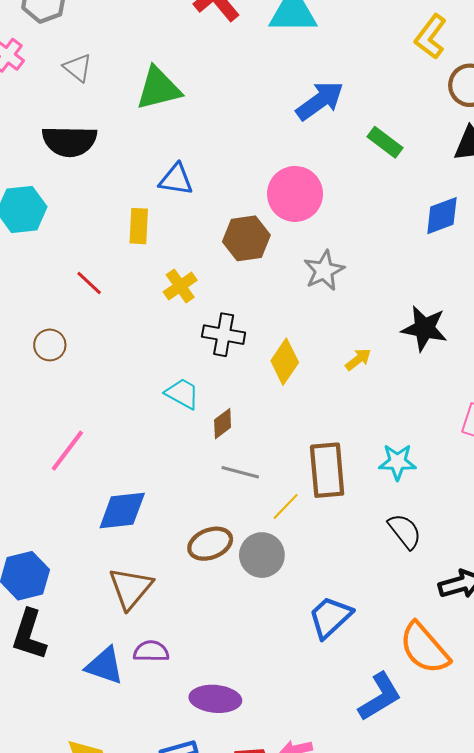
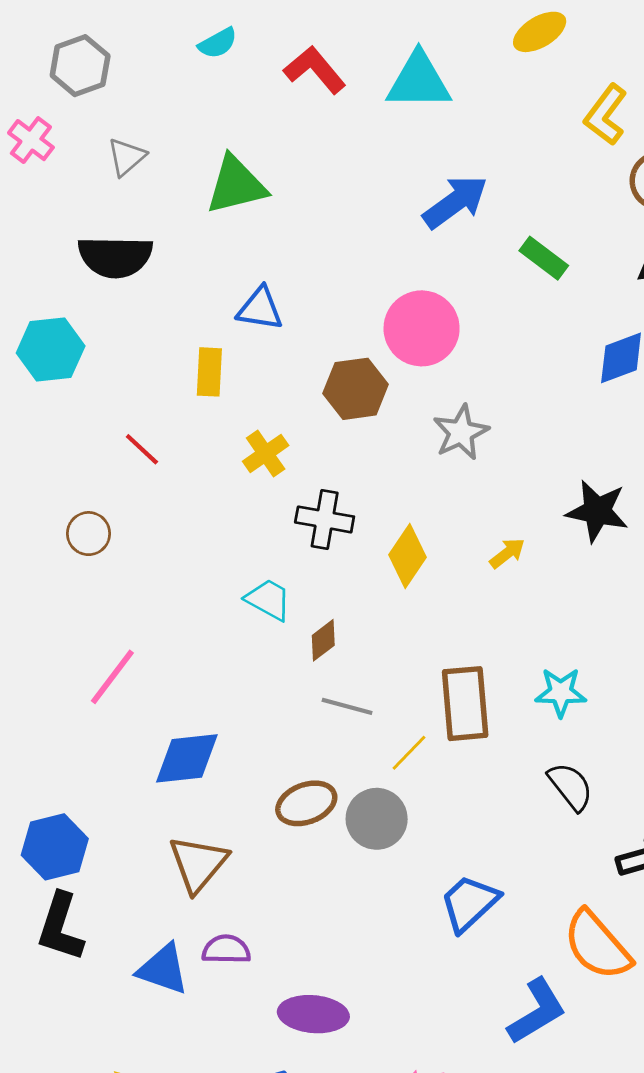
gray triangle: (78, 68) -> (126, 157), turned 40

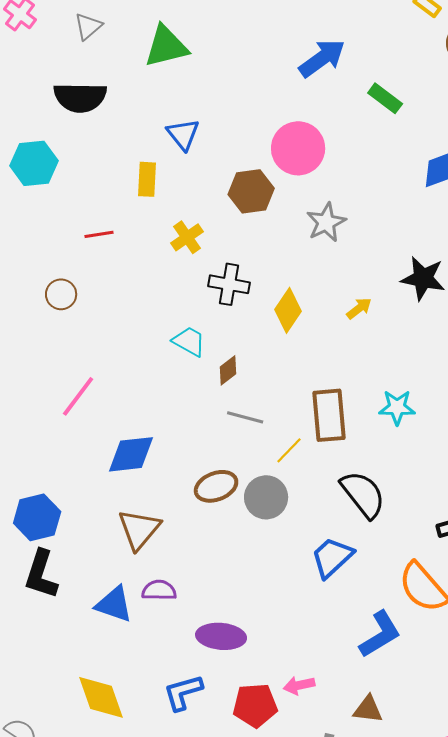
blue triangle: (260, 309) -> (183, 134), turned 42
red line: (142, 449) -> (99, 234), turned -52
black semicircle: (571, 786) -> (363, 494), moved, size x1.4

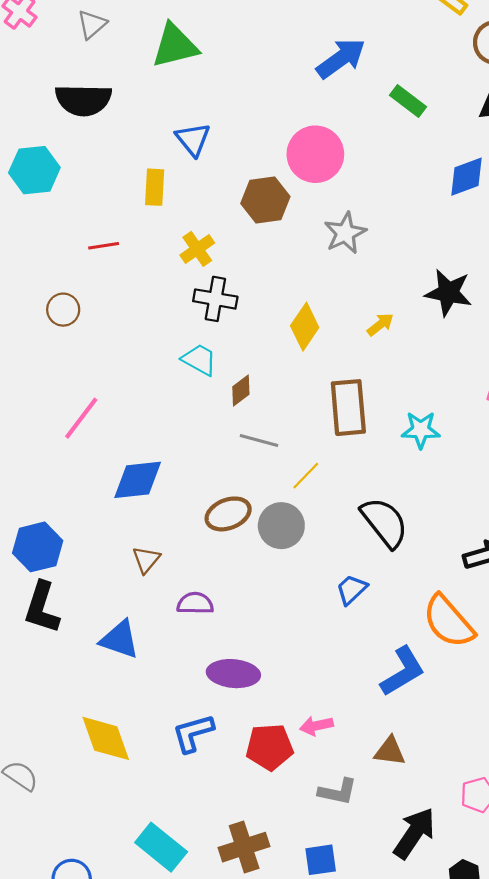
black cross: (229, 284) -> (215, 299), moved
brown rectangle: (329, 415) -> (348, 408), moved
brown triangle: (139, 529) -> (146, 560), size x0.6
blue trapezoid: (332, 557) -> (352, 589), size x0.7
purple semicircle: (159, 590) -> (195, 603), moved

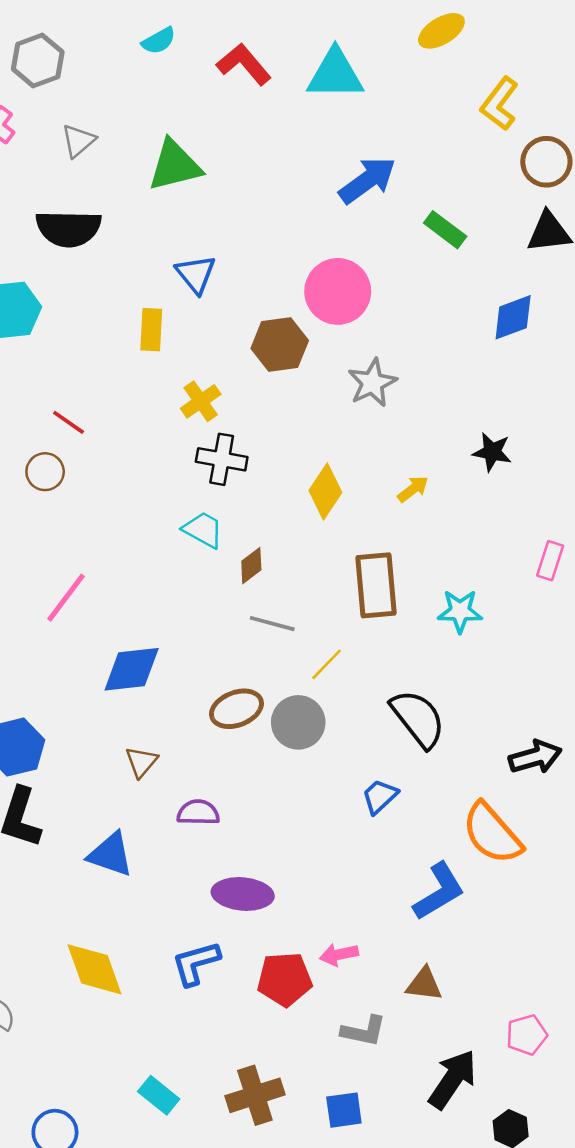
red line: (104, 246) -> (69, 422), moved, turned 44
black star: (448, 293) -> (492, 452), size x0.7
cyan rectangle: (161, 847) -> (159, 1095), size x0.7

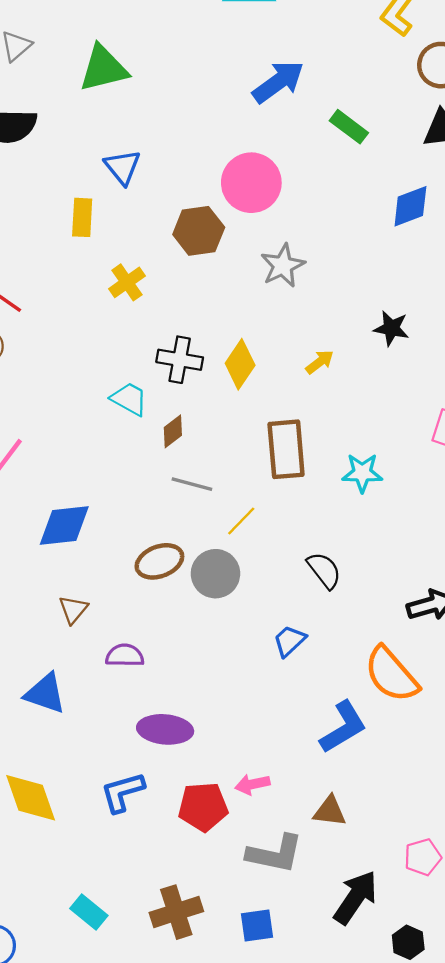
black cross: (222, 459) -> (180, 360), moved
black semicircle: (418, 719) -> (324, 570), size x0.7
gray L-shape: (364, 1031) -> (275, 854), size x1.4

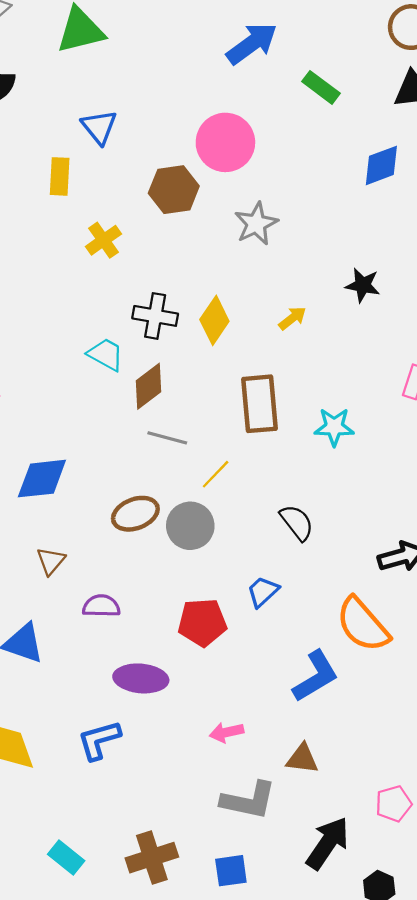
brown diamond: (173, 431) -> (149, 386), size x1.4
red pentagon: (203, 807) -> (202, 622), moved

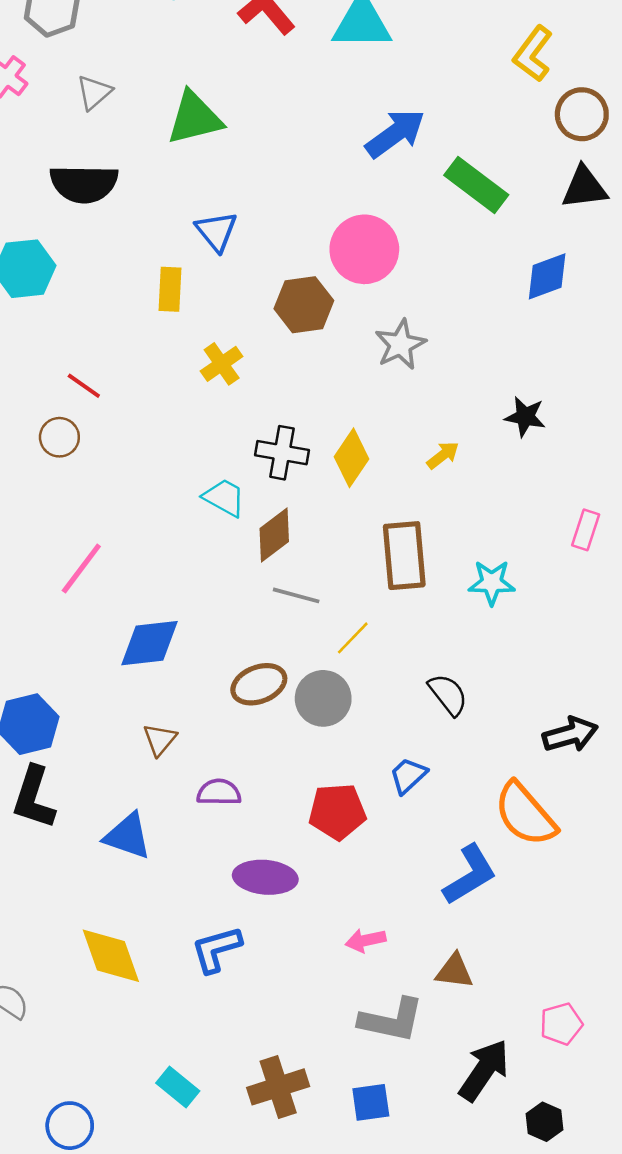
green rectangle: (321, 87) -> (476, 185), size x1.4

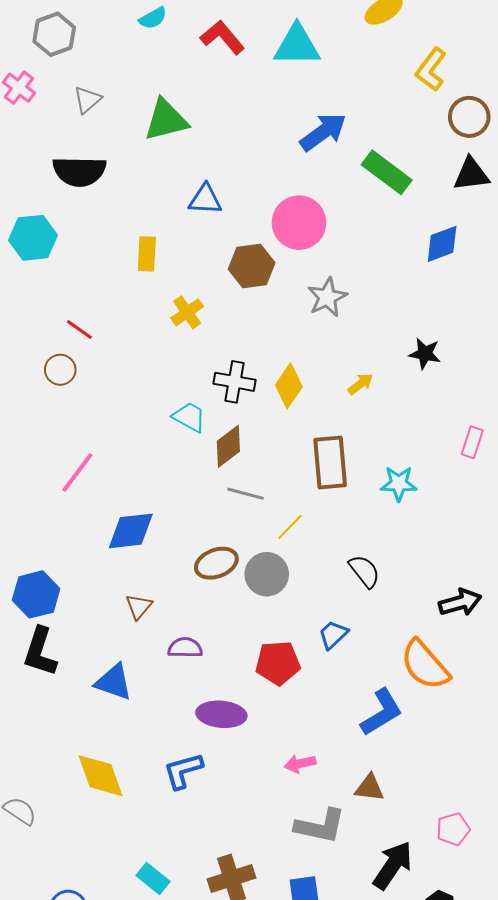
blue triangle: (216, 231) -> (205, 199), moved, turned -48

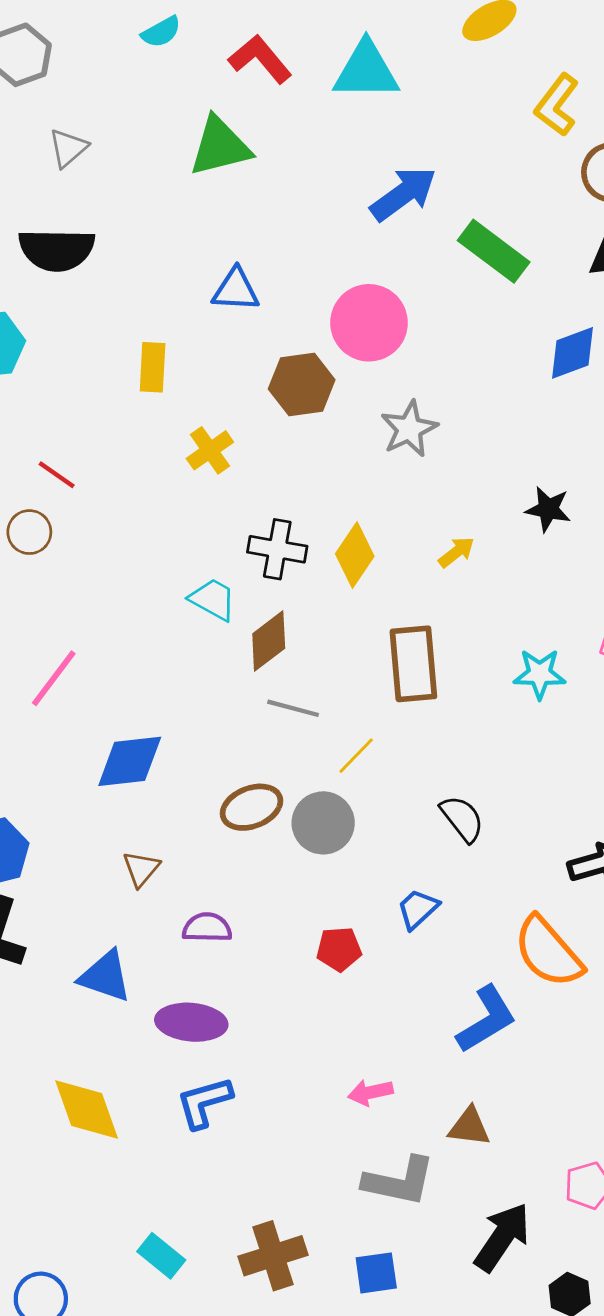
green triangle: (166, 120) -> (220, 147), moved
cyan star: (399, 484) -> (540, 674), moved
red pentagon: (278, 663) -> (339, 949), size x0.7
purple ellipse: (221, 714) -> (191, 1022), moved

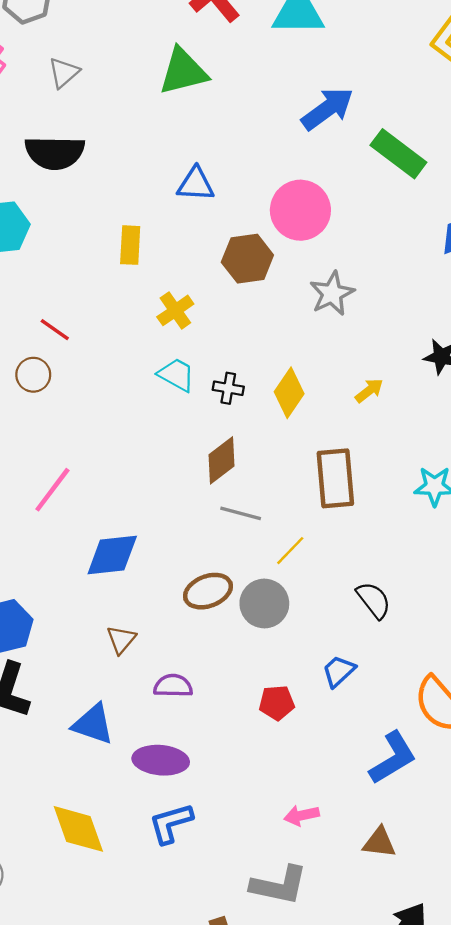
black cross: (277, 549) -> (228, 388), size x0.7
cyan trapezoid: (213, 599) -> (176, 375), moved
gray L-shape: (399, 1181) -> (279, 885), moved

